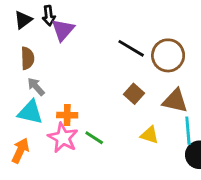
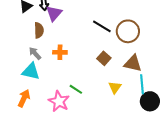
brown semicircle: (27, 58) -> (39, 30), moved
orange cross: (67, 115) -> (60, 52), moved
yellow triangle: (150, 135) -> (115, 87), turned 48
pink star: (63, 138) -> (59, 101), moved

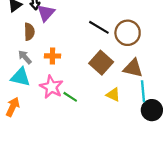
brown square: (104, 58) -> (101, 63), size x1.5
yellow triangle: (115, 87) -> (113, 95), turned -40
pink star: (59, 101) -> (51, 87), moved

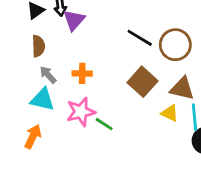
brown semicircle: (29, 32) -> (38, 46), moved
pink star: (51, 87) -> (81, 112), turned 30
yellow triangle: (113, 95) -> (170, 113), moved

